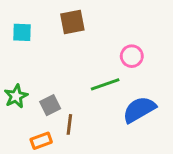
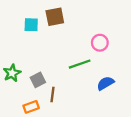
cyan square: (22, 32) -> (31, 25), moved
blue semicircle: (139, 110) -> (105, 83), size x0.7

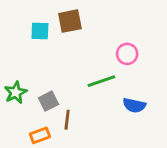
blue semicircle: (105, 83) -> (134, 105), turned -138

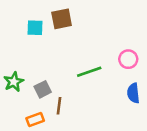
pink circle: (127, 54) -> (128, 59), moved
blue semicircle: (134, 105) -> (133, 93), moved, turned 72

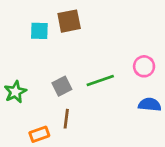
gray square: (43, 89) -> (62, 86), moved
blue semicircle: (133, 93) -> (150, 105), turned 102

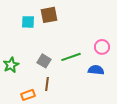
gray square: (62, 86) -> (44, 61), turned -32
blue semicircle: (150, 105) -> (96, 70), moved

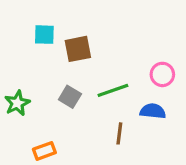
brown square: (49, 15) -> (78, 49), moved
brown line: (47, 84) -> (119, 133), moved

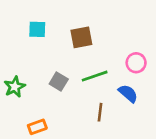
brown square: (78, 49) -> (81, 37), moved
blue semicircle: (153, 111) -> (128, 93), turned 35

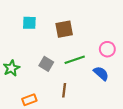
brown line: (100, 112) -> (64, 90), moved

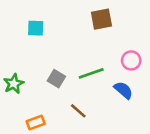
brown square: (64, 29) -> (101, 19), moved
brown line: (64, 90) -> (78, 111), turned -56

